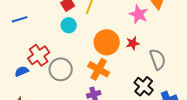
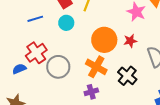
blue line: (20, 19) -> (35, 19), moved
black cross: (144, 86) -> (127, 76), moved

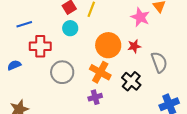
blue line: (35, 19) -> (24, 24), moved
red cross: (36, 53) -> (40, 46), moved, turned 35
blue semicircle: (19, 69) -> (14, 65), moved

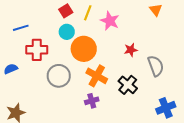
pink star: (140, 17) -> (110, 21), moved
orange circle: (108, 45) -> (84, 49), moved

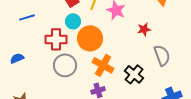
red cross: (37, 50) -> (56, 39), moved
red star: (131, 50) -> (144, 29), moved

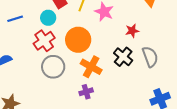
cyan circle: (73, 21) -> (48, 18), moved
red cross: (56, 39) -> (44, 41), turned -35
black cross: (134, 74) -> (123, 57), moved

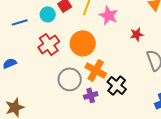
cyan circle: (48, 18) -> (48, 14), moved
black cross: (123, 57) -> (117, 85), moved
gray circle: (53, 67) -> (70, 79), moved

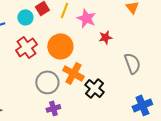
red star: (137, 34) -> (105, 37), moved
purple cross: (91, 95) -> (53, 108), moved

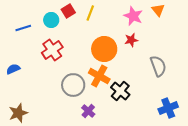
pink star: (86, 18) -> (133, 16), moved
orange circle: (60, 46) -> (104, 49), moved
purple cross: (53, 108) -> (88, 111), moved, turned -32

